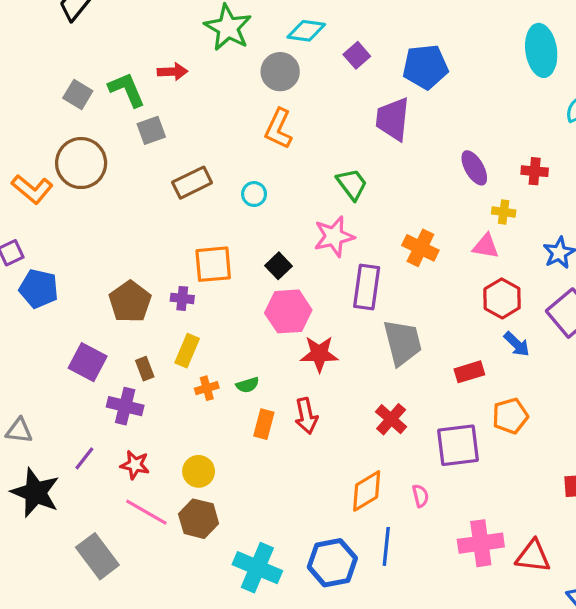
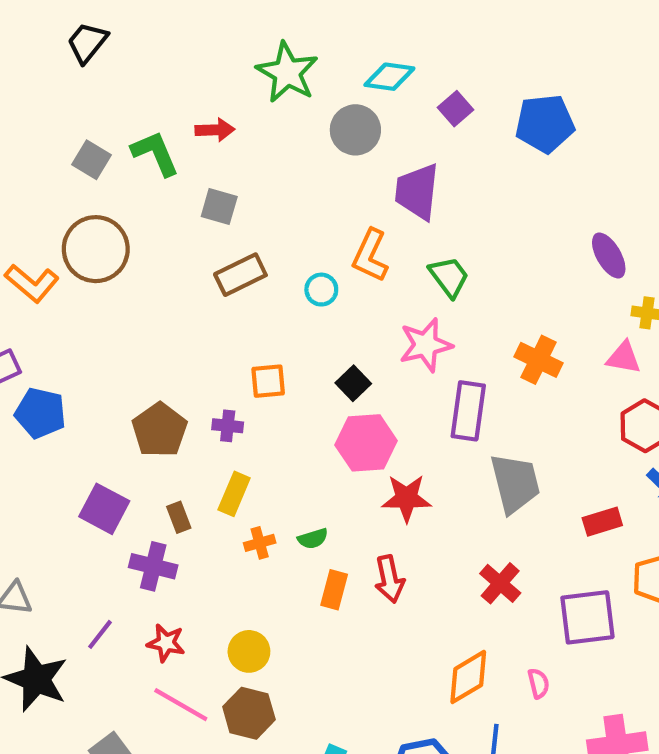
purple trapezoid: (393, 119) -> (417, 192), moved
orange L-shape: (279, 129) -> (370, 255), moved
gray square: (151, 130) -> (219, 207), moved, turned 36
orange square: (213, 264) -> (268, 381), size x0.7

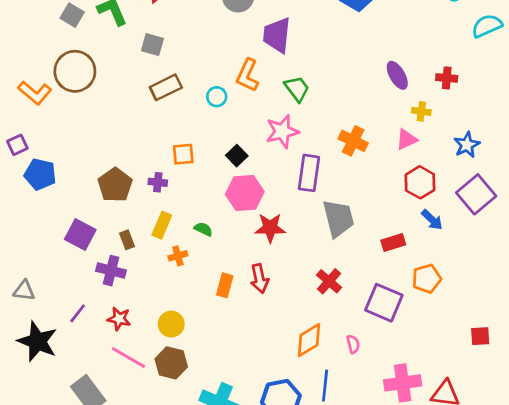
pink triangle: (624, 358) -> (407, 139), turned -35
green semicircle: (313, 539) -> (203, 229), moved, turned -138
purple square: (587, 617) -> (384, 303), turned 30

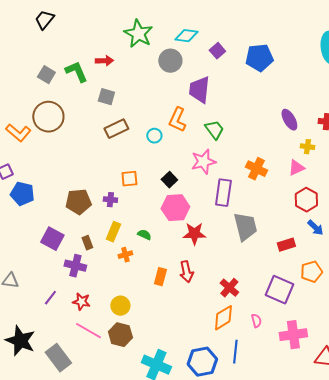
brown pentagon: (115, 185) -> (78, 202), turned 30
red cross: (329, 281) -> (229, 288), moved
black star: (37, 341) -> (20, 341), moved
pink cross: (403, 383) -> (293, 335), moved

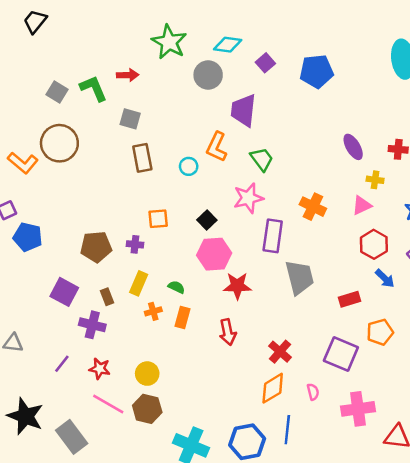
black trapezoid: (44, 20) -> (35, 21), moved
brown rectangle: (116, 129) -> (142, 158), turned -75
orange rectangle: (160, 277) -> (183, 317), moved

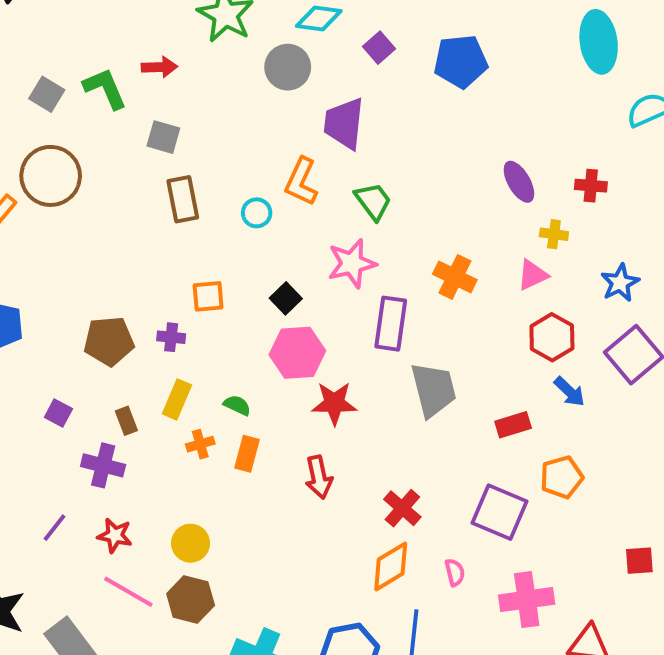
purple square: (64, 292) -> (58, 413), size x0.6

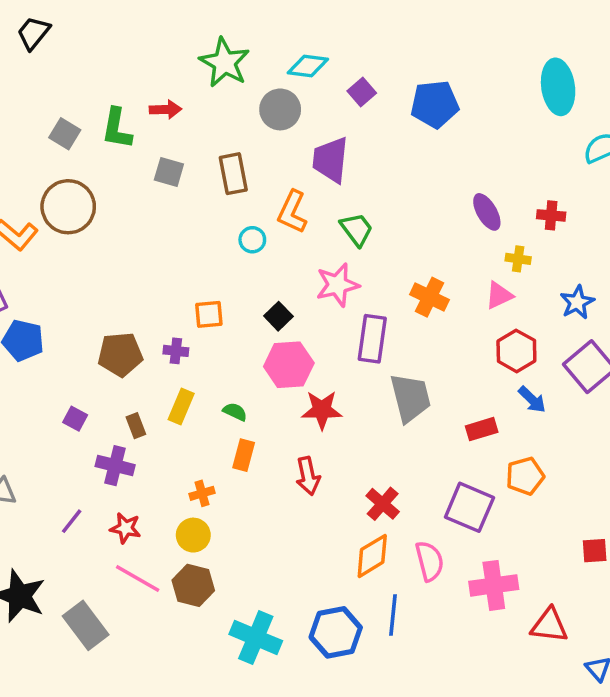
green L-shape: (105, 88) -> (117, 129), turned -147
brown rectangle: (183, 199) -> (233, 174), moved
orange cross: (200, 444) -> (202, 493), moved
pink semicircle: (455, 572) -> (430, 561), size x1.6

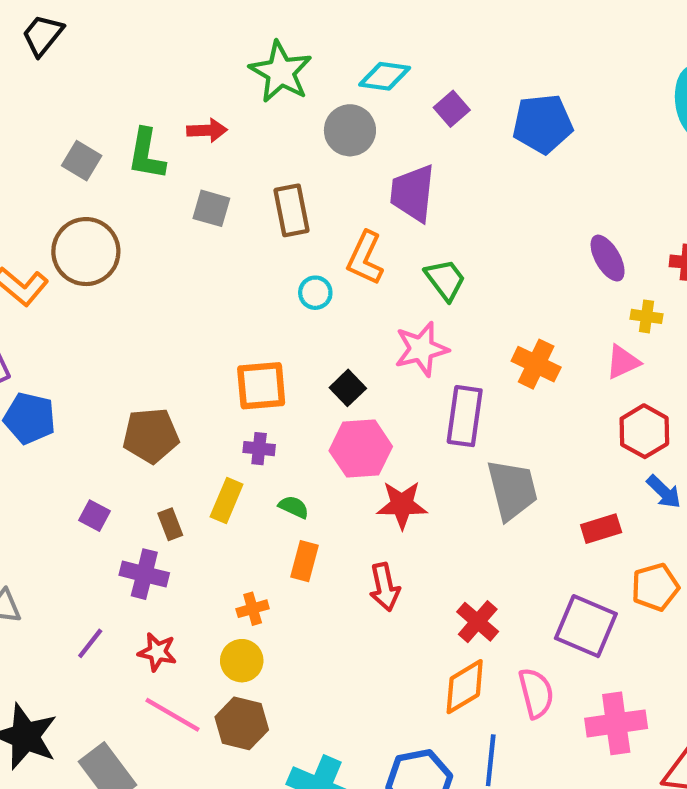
orange square: (209, 314) -> (261, 386), size x1.4
purple cross: (176, 351) -> (259, 449), moved

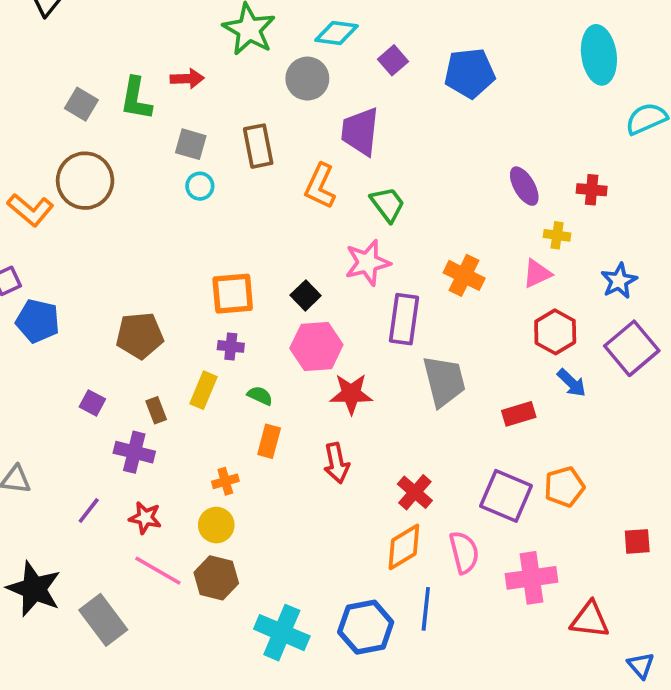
cyan circle: (315, 293) -> (200, 186), moved
orange pentagon: (655, 587) -> (564, 487), moved

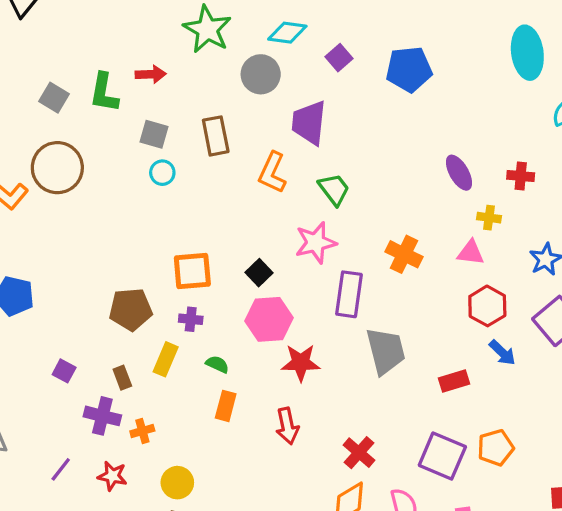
pink triangle: (537, 274) -> (471, 253), turned 32
brown pentagon: (140, 336) -> (131, 309), moved
orange cross: (225, 481) -> (142, 431), moved

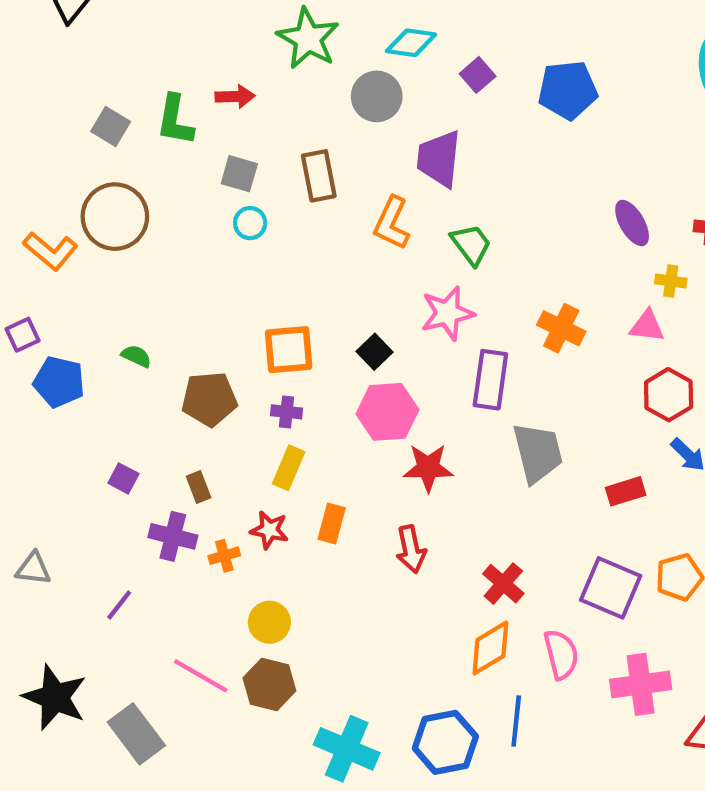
yellow rectangle: (166, 359) -> (289, 468), moved
green semicircle: (217, 364) -> (136, 356), moved
red star: (112, 476) -> (269, 530), moved

